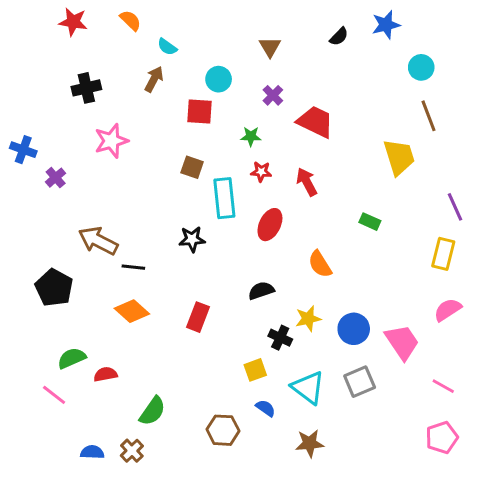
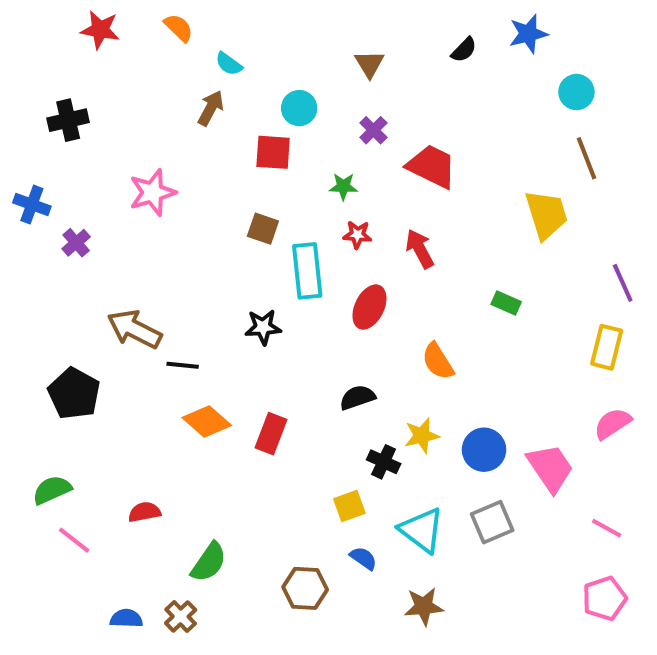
black cross: (86, 88) -> (68, 120), moved
orange diamond: (132, 311) -> (207, 422), moved
green semicircle: (72, 358) -> (52, 490), moved

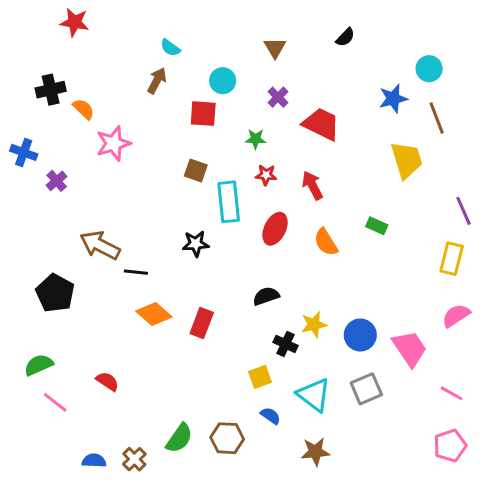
orange semicircle: (179, 28) -> (84, 109), moved
blue star: (528, 34) -> (393, 99), moved
orange semicircle: (438, 361) -> (326, 242), moved
red semicircle: (144, 512) -> (107, 381), turned 45
green semicircle: (209, 562) -> (179, 438), moved

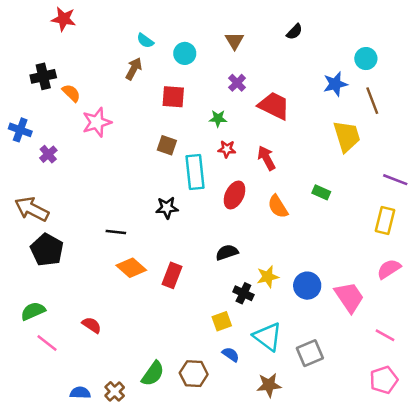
cyan circle: (223, 81) -> (185, 53), moved
purple line: (463, 211) -> (395, 180), turned -45
brown arrow: (100, 245) -> (32, 209), moved
gray square: (366, 389) -> (310, 353), moved

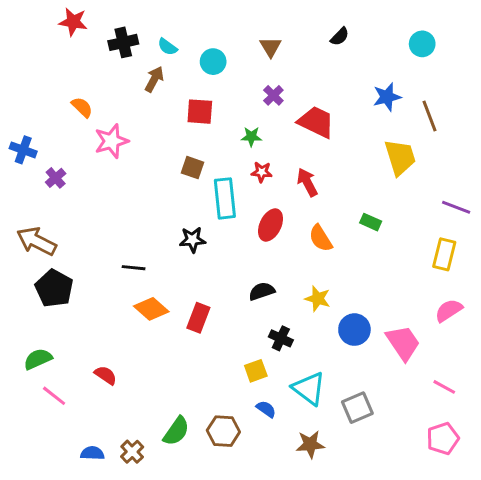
cyan circle: (366, 59) -> (422, 44), moved
black cross: (43, 76) -> (123, 42), moved
yellow star: (268, 277) -> (318, 299), moved, turned 30

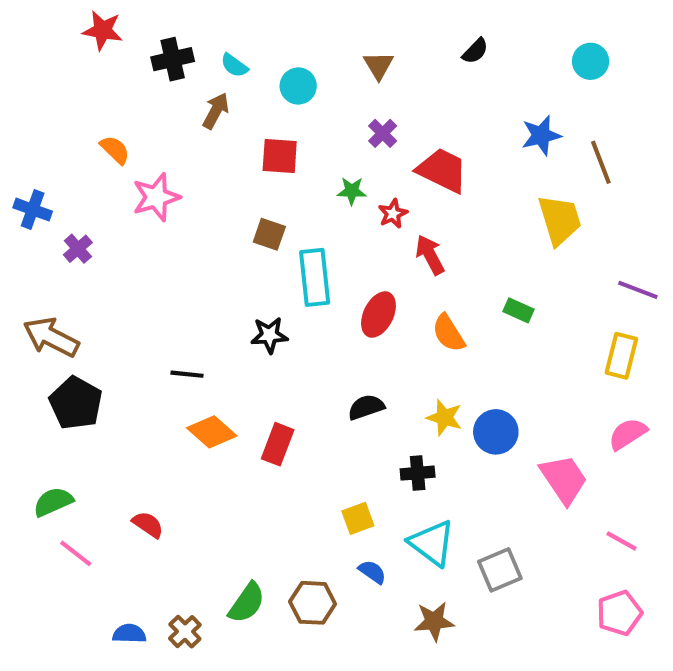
red star: (262, 172) -> (393, 214), moved, turned -30
blue circle: (354, 330) -> (496, 432), moved
black cross: (281, 338) -> (418, 473), moved, turned -30

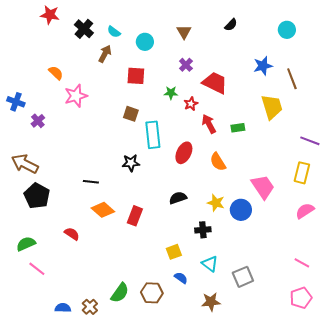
black cross: (173, 59) -> (84, 29), turned -36
green rectangle: (518, 310) -> (238, 128), moved, turned -32
pink trapezoid: (564, 479) -> (263, 187), moved
red semicircle: (148, 525) -> (72, 234), moved
cyan triangle: (432, 543) -> (210, 264), size x0.7

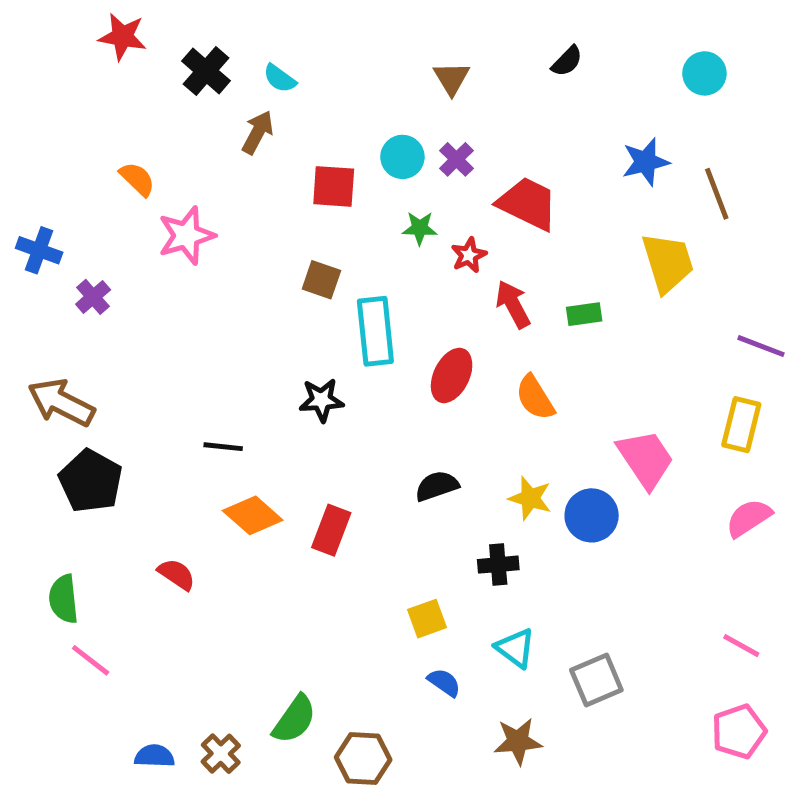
cyan circle: (145, 42) -> (402, 157), moved
green semicircle: (26, 244) -> (64, 599), turned -72
brown hexagon: (152, 293) -> (363, 759), moved

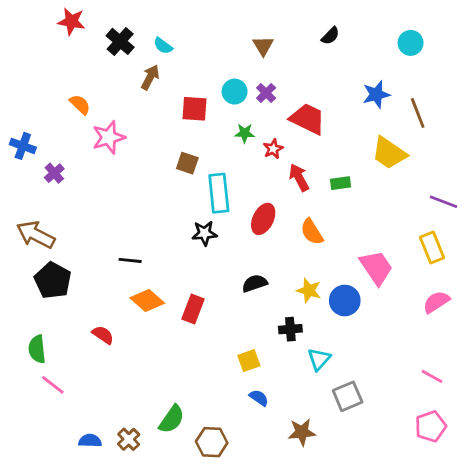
yellow trapezoid: (668, 263) -> (389, 153), turned 141
black star: (321, 400) -> (205, 233), moved
yellow rectangle: (741, 425) -> (432, 248), turned -36
cyan triangle: (515, 648) -> (319, 359), moved, turned 35

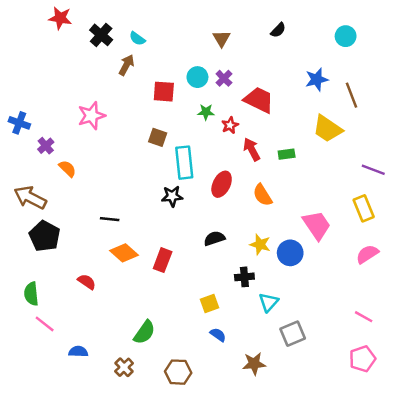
orange semicircle: (80, 104) -> (67, 169), moved
green semicircle: (172, 419) -> (144, 332), moved
brown cross: (129, 439) -> (124, 367), moved
blue semicircle: (90, 441) -> (78, 352), moved

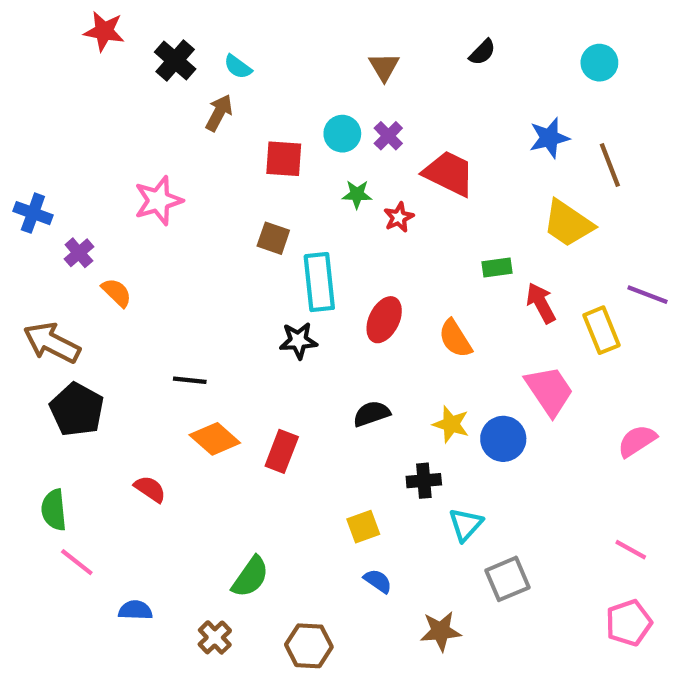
red arrow: (252, 149) -> (541, 303), moved
yellow rectangle: (364, 208) -> (602, 330), moved

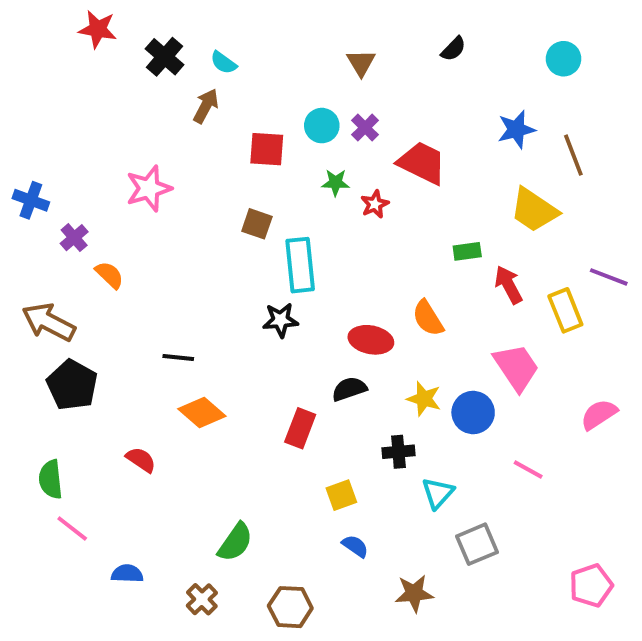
red ellipse: (384, 320) -> (371, 340), moved, turned 75
red rectangle: (282, 451) -> (300, 428), moved
pink line: (631, 550) -> (528, 469), moved

